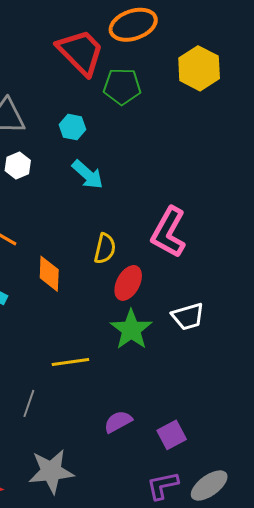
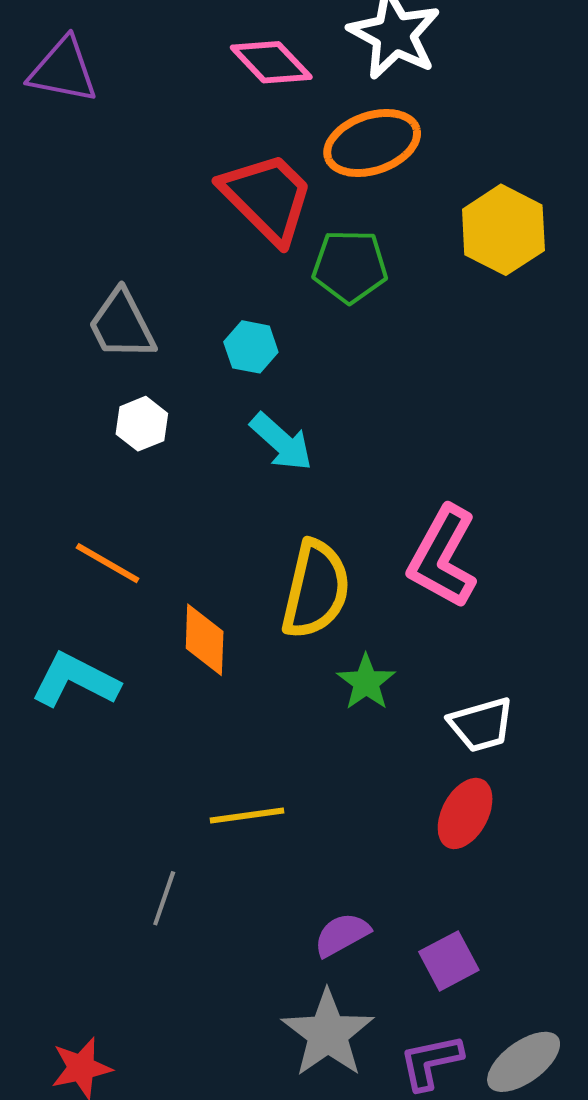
yellow semicircle: (105, 249) -> (316, 589), size x1.6
red ellipse: (128, 283) -> (465, 813), moved
green star: (131, 330) -> (366, 682), moved, size x0.7
gray star: (51, 471) -> (328, 1034), moved, turned -30

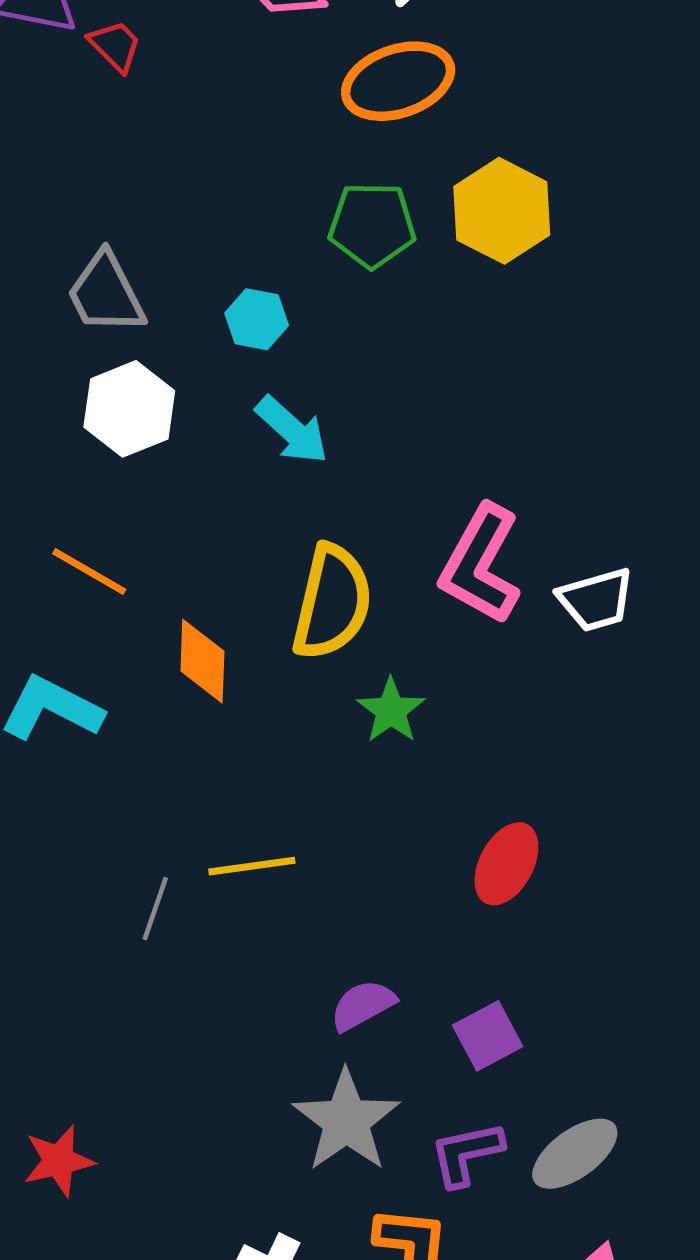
red trapezoid: (267, 198) -> (115, 46), moved, size x0.5
yellow hexagon: (503, 230) -> (502, 211), moved
white hexagon: (142, 424) -> (129, 409), size x1.5
white trapezoid: (481, 725) -> (596, 600), moved
gray line: (164, 898) -> (155, 909), moved

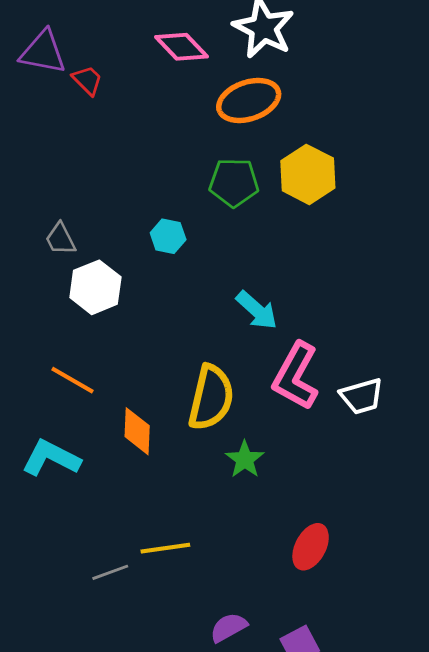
gray trapezoid: (106, 293) -> (60, 239), moved, size x0.7
cyan arrow: (292, 430) -> (257, 310), moved
gray line: (155, 909) -> (110, 572), turned 51

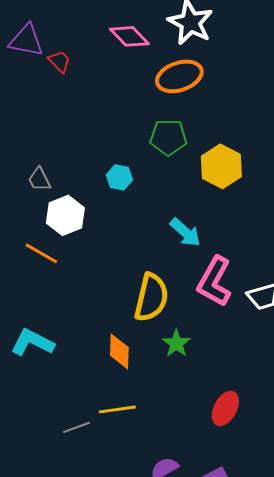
yellow hexagon: (308, 174) -> (221, 166), moved
orange line: (73, 380) -> (41, 253), moved
orange diamond: (137, 431) -> (119, 351), moved

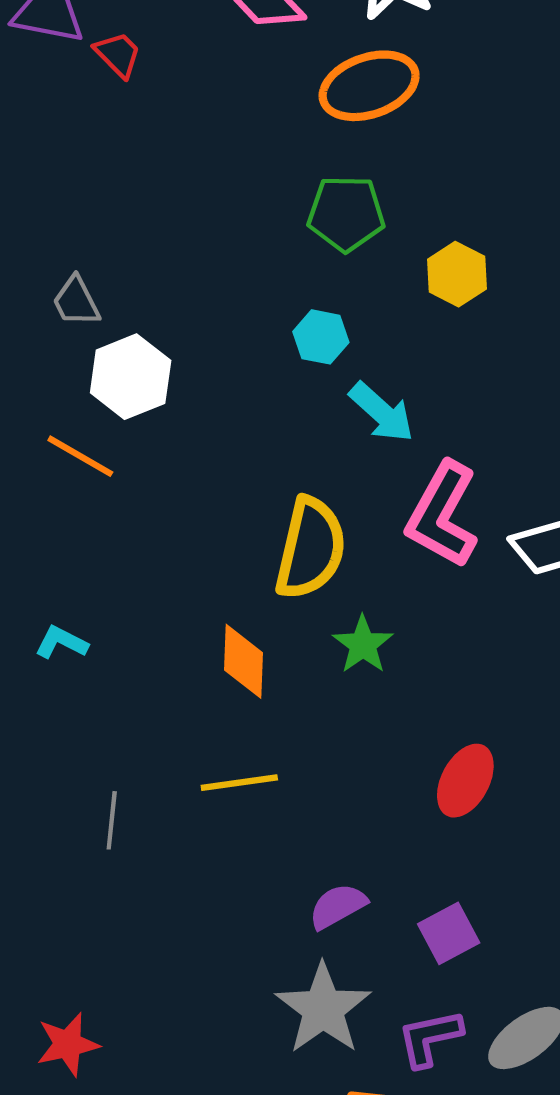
yellow hexagon: (221, 166) -> (457, 274), size x0.7
cyan hexagon: (119, 177) -> (321, 337), moved
cyan L-shape: (32, 342) -> (61, 642), size x0.6
gray line: (76, 427) -> (112, 820), moved, turned -64

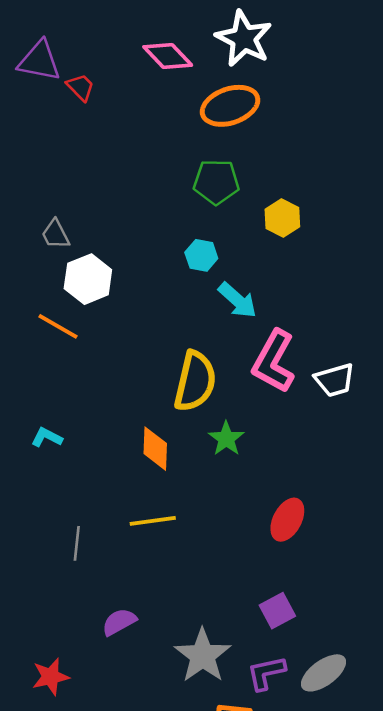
purple semicircle: (338, 906) -> (119, 622), moved

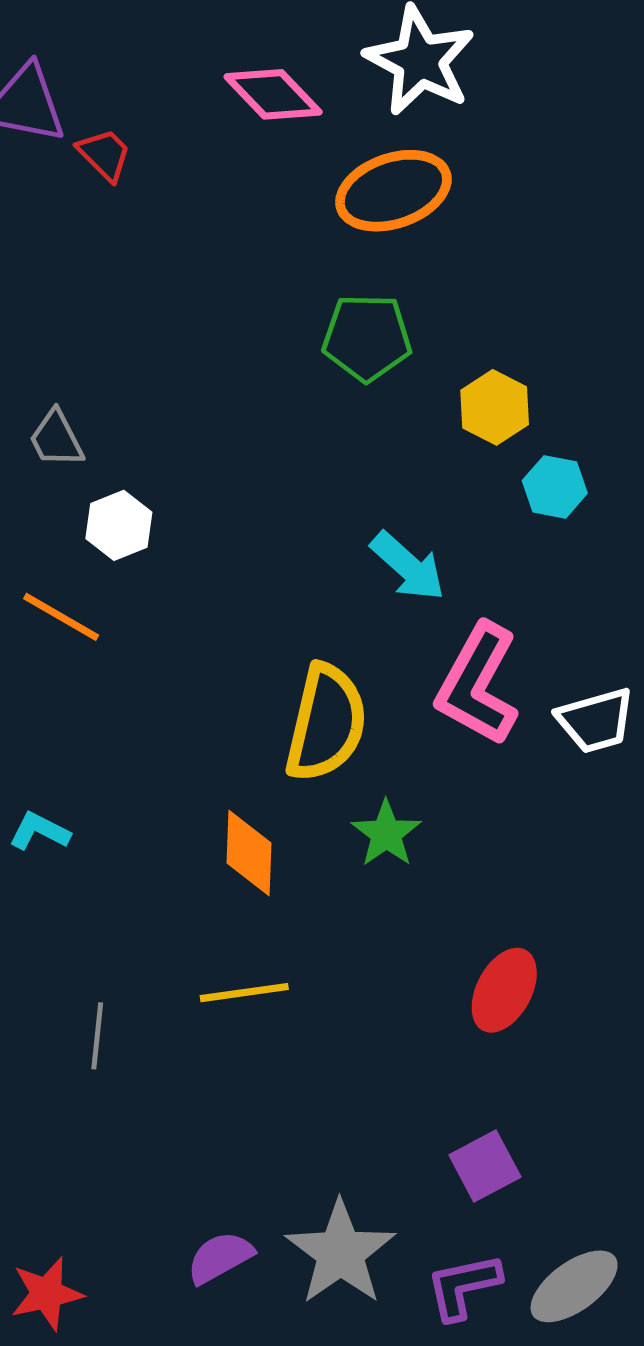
cyan hexagon: (201, 255) -> (555, 487), moved
white hexagon: (88, 279) -> (119, 525), size x0.7
purple semicircle: (119, 622) -> (220, 1257), moved

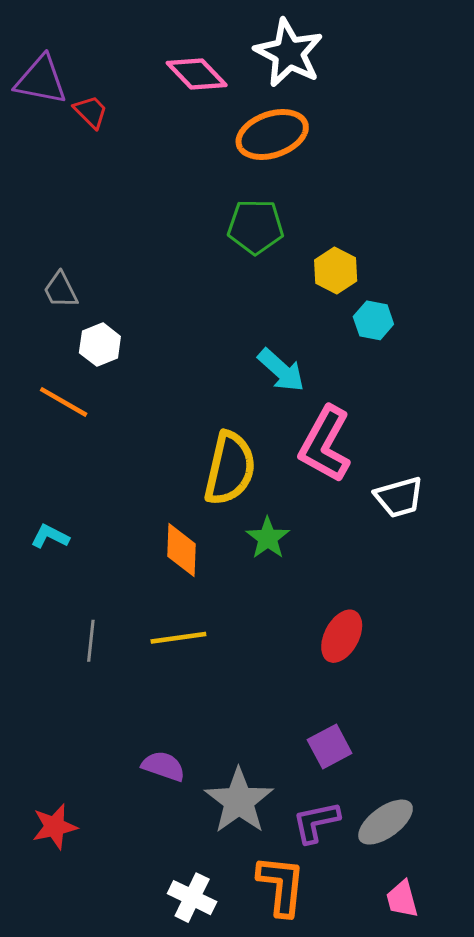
white trapezoid: (596, 720) -> (399, 497), moved
gray line: (97, 1036) -> (91, 641), moved
purple semicircle: (220, 1257) -> (163, 766), moved, turned 48

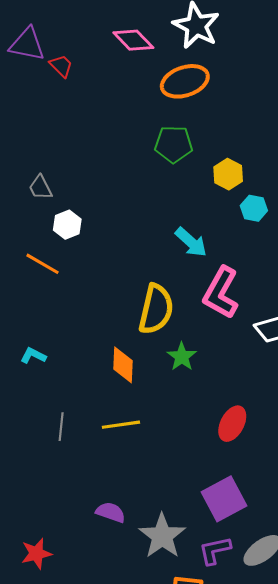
purple square: (330, 746) -> (224, 499), size x1.5

